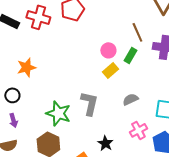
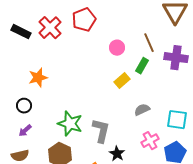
red cross: (38, 17) -> (50, 28), turned 30
pink circle: (108, 50) -> (117, 48), moved
gray L-shape: (89, 103) -> (101, 131), moved
purple arrow: (13, 120) -> (25, 131), turned 64

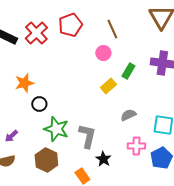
brown line: (149, 43) -> (112, 29), moved
black circle: (24, 106) -> (39, 104), moved
pink cross: (150, 141) -> (136, 146), turned 30

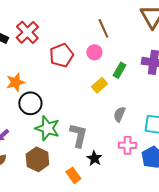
red pentagon: (70, 25) -> (61, 55), moved
black circle: (39, 104) -> (30, 103), size x1.5
gray semicircle: (128, 115) -> (119, 114), turned -42

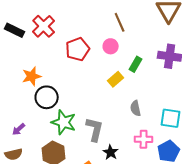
gray semicircle: (119, 114) -> (136, 108), turned -35

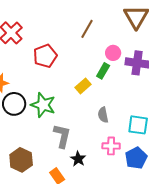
brown line: (120, 22) -> (87, 29), turned 54
pink circle: (111, 46) -> (113, 53), moved
green star: (64, 122) -> (43, 105), moved

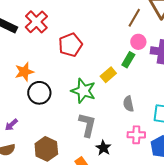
brown line: (87, 29) -> (134, 18), moved
green star: (43, 105) -> (83, 91), moved

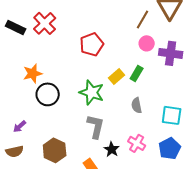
red pentagon: (70, 45) -> (92, 44), moved
green rectangle: (128, 60) -> (137, 73), moved
pink cross: (136, 135) -> (137, 143), moved, turned 30

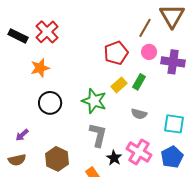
red pentagon: (92, 44) -> (116, 53), moved
orange star: (33, 73) -> (40, 68), moved
gray semicircle: (137, 105) -> (139, 114), turned -63
pink cross: (137, 143) -> (139, 152), size x1.4

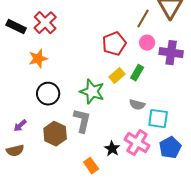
cyan square: (174, 124) -> (158, 119), moved
gray L-shape: (98, 135) -> (82, 121), moved
brown hexagon: (57, 159) -> (55, 134), moved

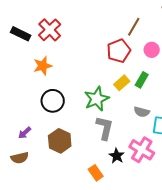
brown line: (143, 19) -> (134, 27), moved
green star: (92, 92) -> (97, 99), turned 30
gray L-shape: (82, 121) -> (105, 128), moved

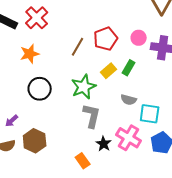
brown line: (134, 27) -> (78, 47), moved
brown hexagon: (60, 141) -> (35, 141), moved

